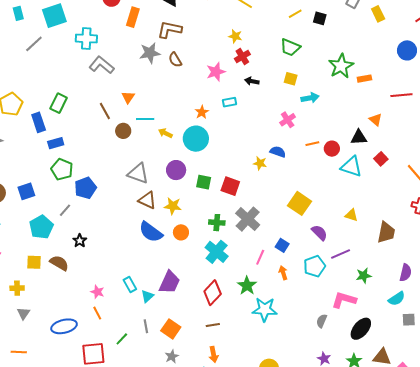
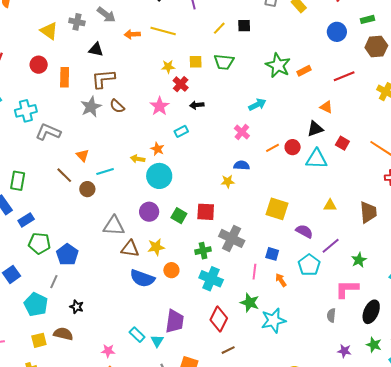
yellow square: (291, 79) -> (196, 62), moved
yellow arrow: (165, 133) -> (138, 159), moved
green square: (204, 182) -> (179, 216), turned 35

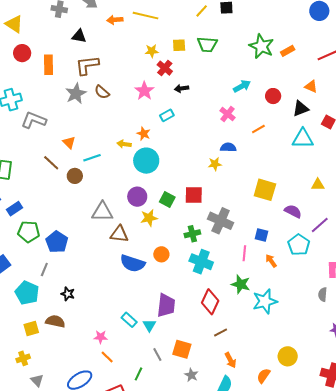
yellow triangle: (49, 31) -> (14, 24), moved
red circle: (293, 147) -> (273, 96), moved
yellow star: (156, 247) -> (149, 218), moved

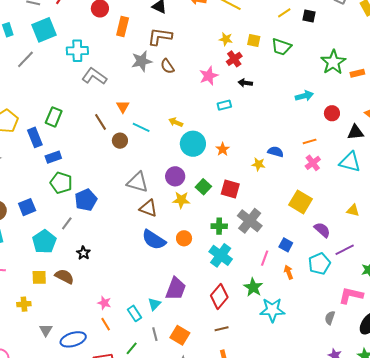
pink cross: (228, 114) -> (313, 163), moved
orange star: (144, 134) -> (223, 149), moved
cyan line: (92, 158) -> (141, 127), turned 30
cyan rectangle: (129, 320) -> (135, 313), moved
gray triangle: (37, 380) -> (46, 330), moved

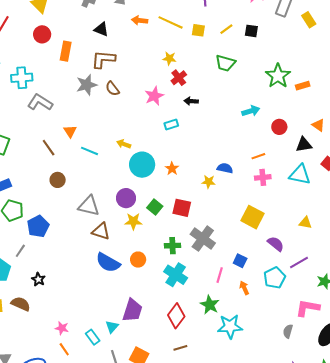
yellow square: (254, 40) -> (198, 30), moved
brown circle: (120, 141) -> (58, 180), moved
pink cross: (313, 163) -> (263, 177), turned 35

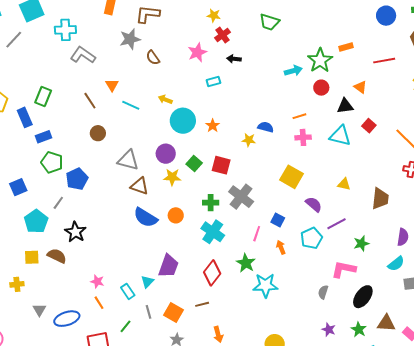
green star: (278, 76) -> (320, 60), moved
brown semicircle: (112, 89) -> (153, 58), moved
black star: (38, 279) -> (75, 232), size x1.5
brown line: (180, 348) -> (202, 304), moved

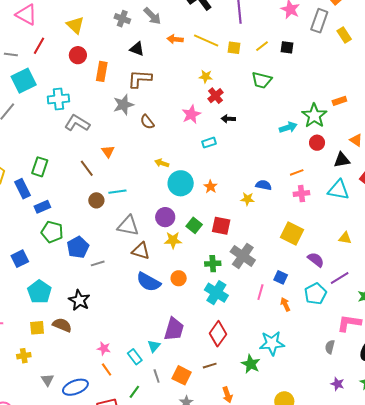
cyan line: (131, 105) -> (117, 192), moved, turned -30
gray line: (58, 203) -> (98, 263), moved, turned 40
green star: (246, 263) -> (251, 364), moved

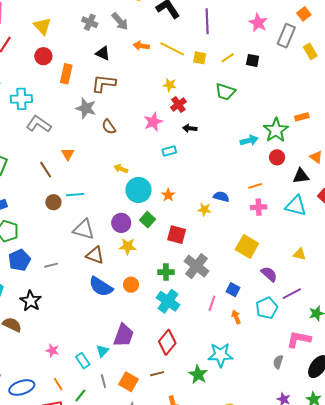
gray star: (123, 105) -> (86, 108), turned 30
green square: (194, 225) -> (147, 220), moved
blue pentagon: (78, 247) -> (19, 260), moved
orange line: (107, 370) -> (58, 384), moved

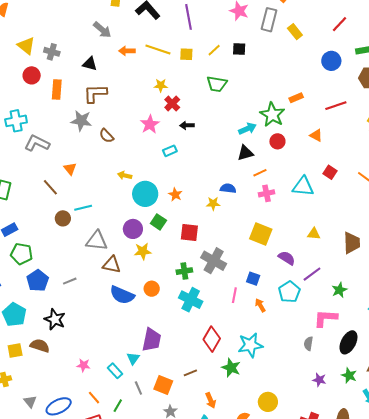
gray cross: (90, 22) -> (52, 52), moved
black triangle: (301, 176) -> (245, 153), moved
red diamond: (167, 342) -> (212, 339), moved

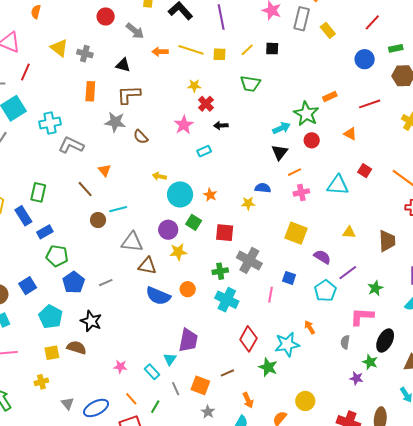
red circle: (32, 75) -> (106, 16), moved
black triangle: (245, 153) -> (280, 152), turned -36
orange arrow: (260, 305) -> (310, 327), moved
green star: (349, 375) -> (370, 362), moved

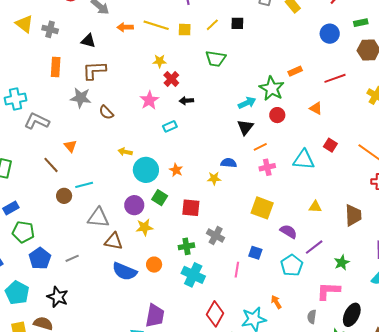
gray cross: (249, 260) -> (216, 236), size x0.7

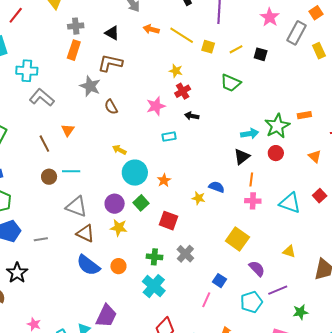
gray cross: (50, 29) -> (76, 26), moved, turned -35
orange line: (260, 147) -> (251, 179), turned -72
pink line: (237, 270) -> (206, 300), moved

